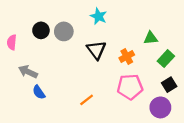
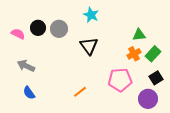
pink semicircle: (12, 42) -> (18, 34), moved, turned 112
orange cross: (127, 56) -> (134, 54), moved
blue semicircle: (39, 92) -> (29, 93), moved

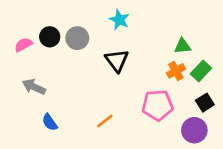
pink semicircle: (18, 34) -> (23, 45), turned -56
blue semicircle: (29, 93) -> (50, 122), moved

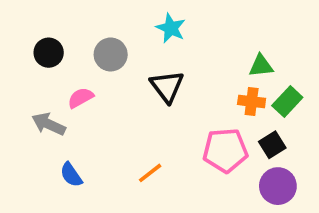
black circle: (50, 37) -> (49, 53), moved
pink semicircle: (23, 45) -> (81, 98), moved
orange cross: (176, 71) -> (252, 101), turned 36
black square: (205, 103) -> (272, 145), moved

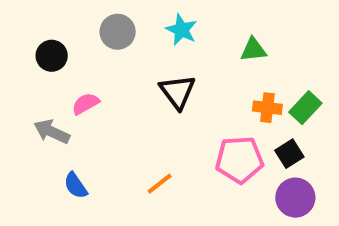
gray circle: (111, 54) -> (118, 32), moved
green triangle: (261, 66) -> (253, 50), moved

